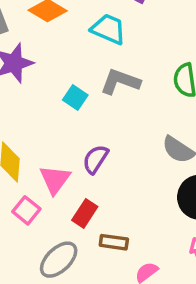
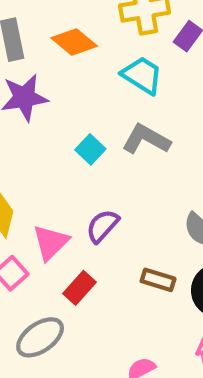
brown rectangle: (114, 242) -> (158, 280), moved

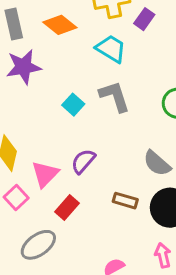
gray L-shape: (146, 139) -> (115, 96), turned 44

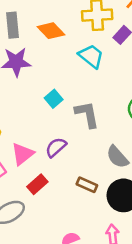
gray L-shape: (115, 96) -> (87, 114), moved

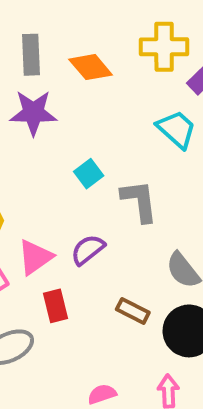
cyan trapezoid: (91, 56) -> (177, 129), moved
red rectangle: (37, 184) -> (55, 306), turned -66

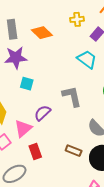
yellow cross: (164, 47) -> (77, 19), size x0.6
cyan square: (89, 174) -> (27, 84), moved, turned -32
purple semicircle: (88, 250) -> (42, 113), moved

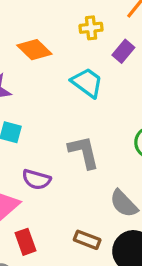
cyan trapezoid: (87, 59) -> (87, 83), moved
purple semicircle: (42, 113) -> (36, 179), turned -120

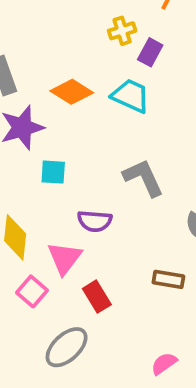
orange diamond: (34, 50) -> (72, 92), moved
purple rectangle: (123, 51) -> (150, 52), moved

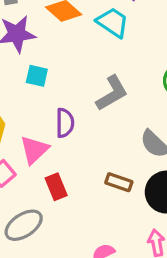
gray L-shape: (143, 178) -> (112, 93), turned 75
purple semicircle: (95, 221) -> (65, 123), turned -104

